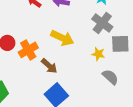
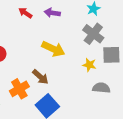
orange cross: (28, 50) -> (19, 89), moved
gray semicircle: (110, 77) -> (101, 88), turned -36

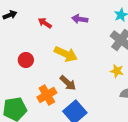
red arrow: (25, 13) -> (45, 23), moved
yellow arrow: (53, 49) -> (66, 54), moved

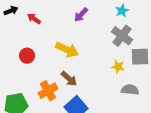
purple arrow: (80, 19) -> (81, 15), turned -56
red arrow: (45, 23) -> (34, 19), moved

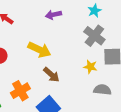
purple arrow: (81, 15) -> (53, 15), turned 35
brown arrow: (69, 79) -> (51, 75), moved

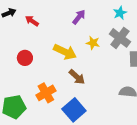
purple arrow: (53, 15) -> (79, 17), turned 140
yellow star: (90, 67) -> (93, 43), moved

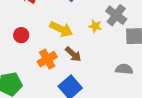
yellow star: (93, 43) -> (95, 26), moved
orange cross: (46, 93) -> (47, 59), moved

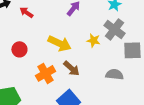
gray semicircle: (124, 69) -> (114, 74), moved

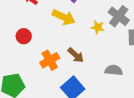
yellow arrow: (59, 43) -> (64, 17), moved
gray semicircle: (114, 74) -> (114, 70), moved

